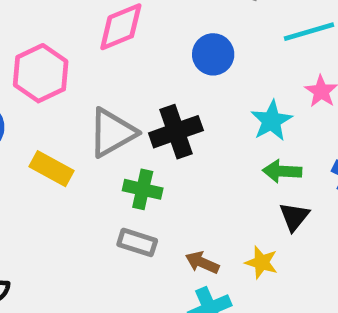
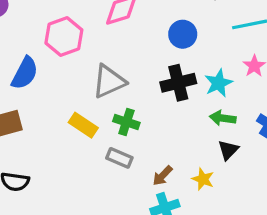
black cross: (176, 132) -> (178, 83), moved
yellow rectangle: (52, 169) -> (83, 125), moved
brown arrow: (202, 263) -> (163, 176), turned -75

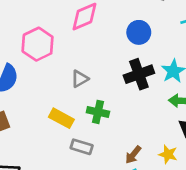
gray triangle: (109, 81) -> (80, 79), size x0.6
gray rectangle: (119, 158) -> (82, 147), moved

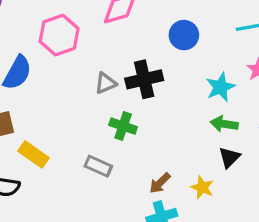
black cross: (139, 74) -> (144, 79), moved
yellow rectangle: (61, 118) -> (34, 154), moved

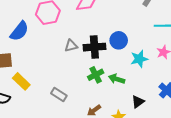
blue circle: (184, 35) -> (119, 40), moved
green arrow: (224, 124) -> (117, 79), moved
green cross: (123, 126) -> (96, 75), moved, turned 35

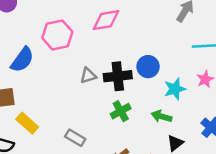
green arrow: (117, 79) -> (162, 116), moved

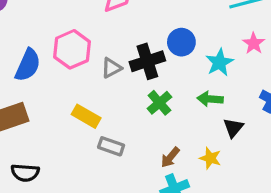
pink hexagon: (57, 35) -> (72, 49), moved
yellow rectangle: (27, 123) -> (86, 116), moved

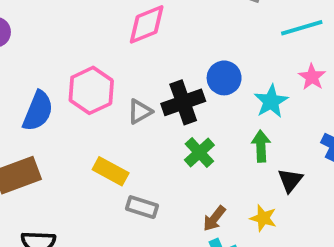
green arrow: (210, 99) -> (261, 146), turned 85

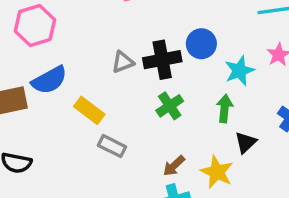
pink hexagon: (91, 90) -> (35, 26), moved
blue semicircle: (38, 111) -> (49, 80), moved, turned 30
yellow star: (263, 218) -> (217, 172), size x1.4

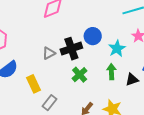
yellow rectangle: (89, 110) -> (33, 84), turned 36
black triangle: (246, 142) -> (132, 79), moved, turned 32
gray rectangle: (112, 146) -> (50, 103), turned -70

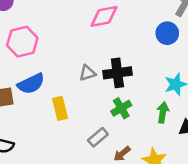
blue circle: (93, 36) -> (167, 33), moved
gray rectangle: (50, 103) -> (98, 137), moved

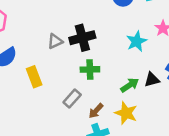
green cross: (121, 108) -> (90, 69), turned 36
green arrow: (163, 112) -> (130, 85), moved, turned 54

